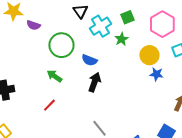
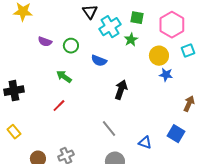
green square: (127, 17) -> (137, 18), turned 32
purple semicircle: (33, 25) -> (45, 42), moved
green circle: (61, 45) -> (71, 46), size x0.6
black arrow: (94, 82) -> (121, 90), moved

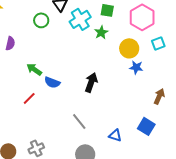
purple semicircle: (45, 42) -> (10, 43), moved, turned -96
green circle: (71, 46) -> (41, 20), moved
blue semicircle: (99, 61) -> (52, 82), moved

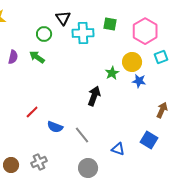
cyan cross: (80, 19) -> (83, 33), turned 30
green star: (101, 32) -> (112, 73), moved
green arrow: (34, 69) -> (37, 57), moved
blue semicircle: (52, 82) -> (55, 127), moved

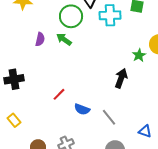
green circle: (44, 34) -> (71, 16), size x1.5

